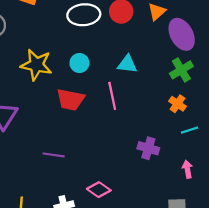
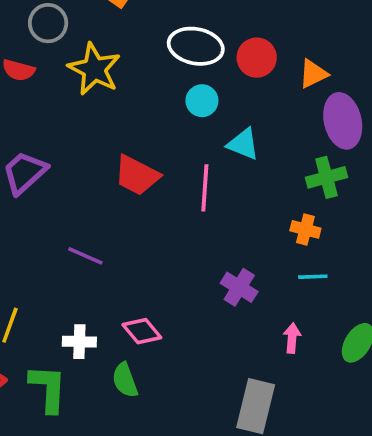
cyan circle: (79, 63) -> (202, 101), moved
yellow star: (36, 65) -> (94, 69), moved
orange cross: (178, 104) -> (305, 229), turned -35

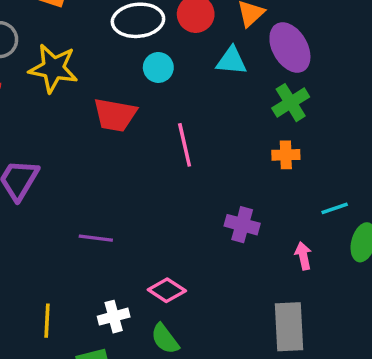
cyan triangle: (243, 144) -> (231, 61), moved
red trapezoid: (137, 175) -> (115, 115), moved
cyan line: (313, 277) -> (335, 208), moved

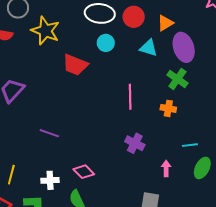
green cross: (291, 103) -> (177, 79), turned -35
pink line: (185, 145) -> (130, 97), moved

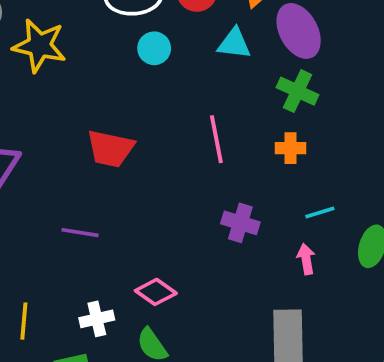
red trapezoid: (75, 65) -> (110, 149), moved
cyan line: (190, 145) -> (320, 213), moved

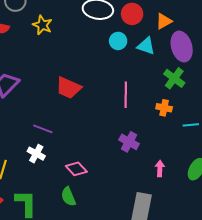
yellow star: (39, 46) -> (42, 25), size x0.7
cyan circle: (154, 48) -> (118, 41), moved
cyan line: (320, 213) -> (191, 125), moved
white cross: (97, 319) -> (36, 154), moved, turned 30

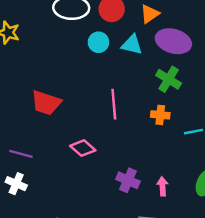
purple ellipse: (182, 47) -> (173, 41), turned -52
purple cross: (129, 142) -> (128, 180), moved
pink diamond: (76, 169) -> (83, 148), moved

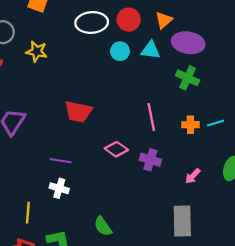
pink line: (114, 104) -> (151, 117), moved
orange cross: (160, 115) -> (190, 125), moved
purple cross: (128, 180) -> (150, 160), moved
pink arrow: (162, 186) -> (193, 176), turned -126

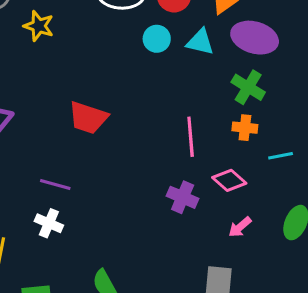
orange cross: (190, 125) -> (245, 128), moved
pink diamond: (116, 149) -> (229, 180), moved

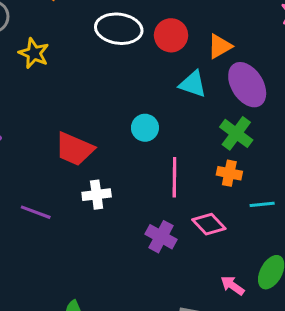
purple ellipse: (255, 38) -> (247, 85), turned 36
cyan circle: (157, 39) -> (145, 128), moved
white cross: (49, 223) -> (97, 195), moved, turned -36
pink arrow: (240, 227) -> (233, 286), moved, turned 70

